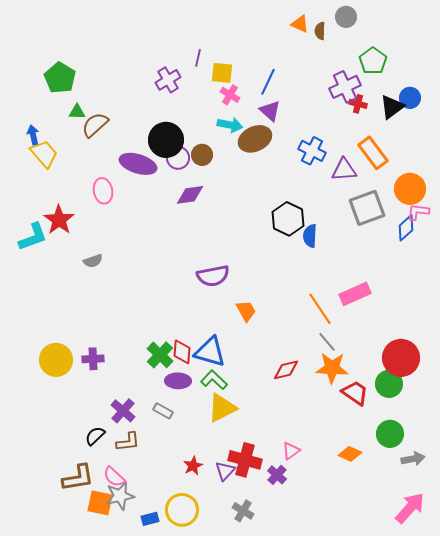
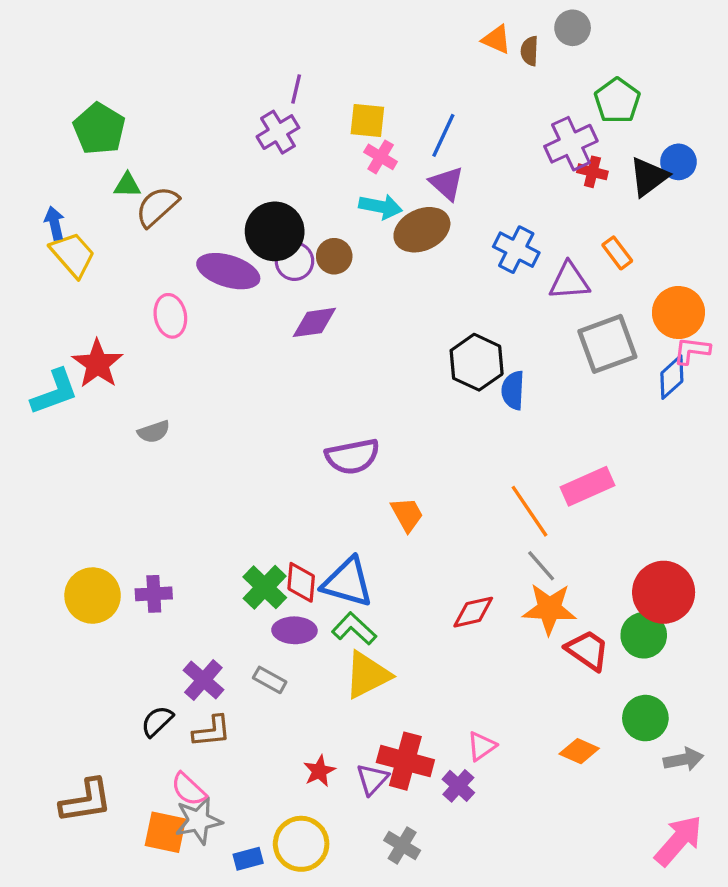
purple line: (198, 58) -> (296, 89), moved
orange rectangle: (373, 153) -> (617, 253), size x0.6
brown L-shape: (78, 478) -> (86, 801), moved

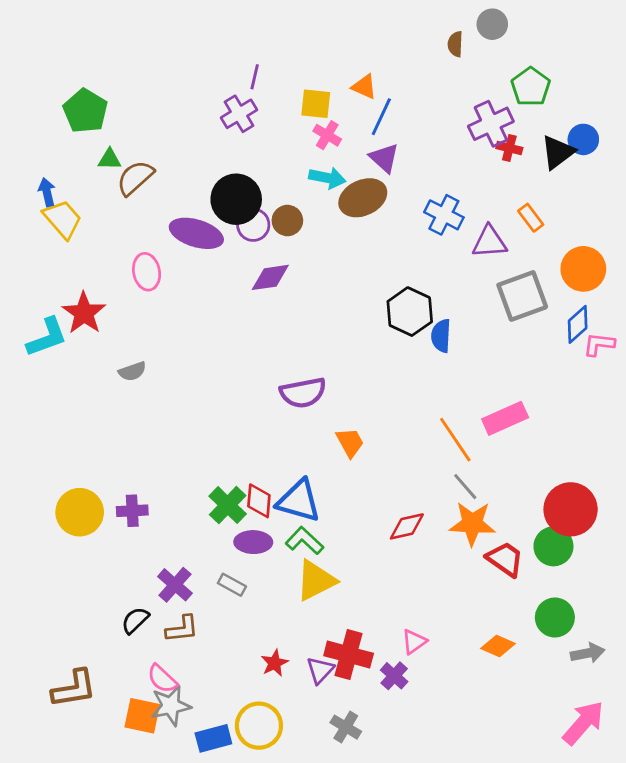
orange triangle: (496, 39) -> (364, 87), moved
pink L-shape: (692, 351) -> (599, 344), moved
blue rectangle: (248, 859) -> (213, 738), size x1.4

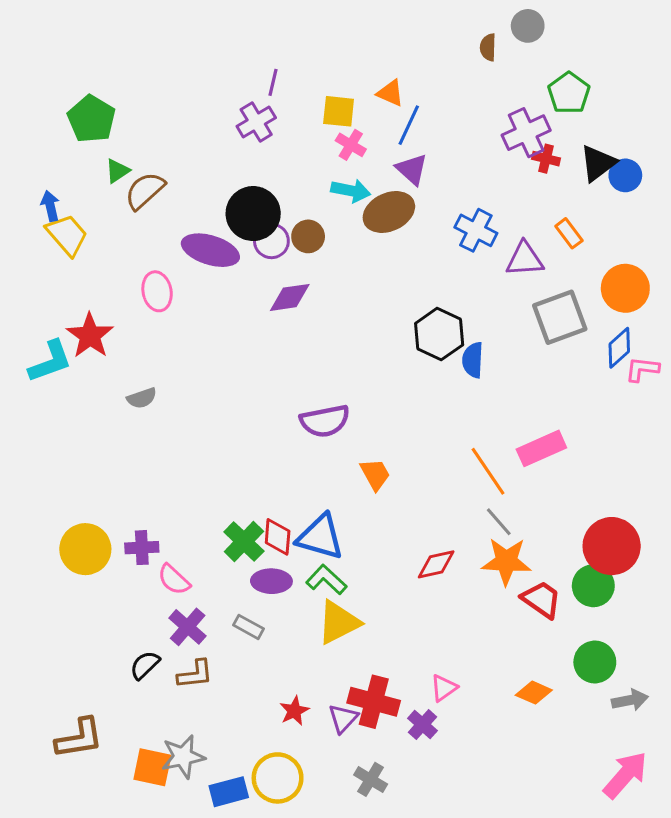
blue circle: (583, 139) -> (625, 175), moved
green triangle: (110, 159) -> (117, 171), turned -35
pink semicircle: (162, 679) -> (174, 580), moved

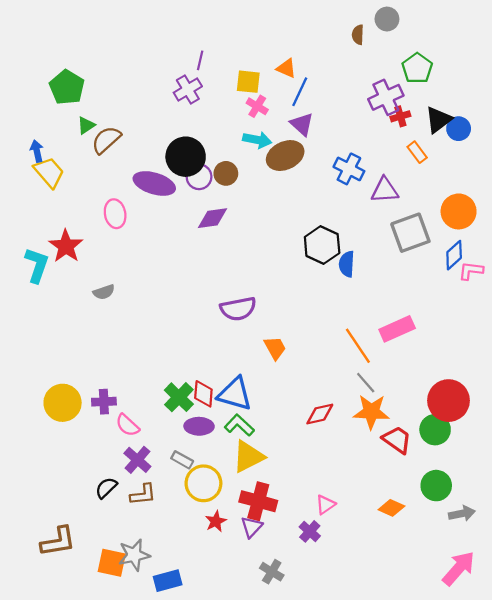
red cross: (546, 159) -> (400, 116), turned -30
orange rectangle: (569, 233) -> (417, 152), moved
cyan L-shape: (50, 361) -> (37, 265), turned -51
red cross: (374, 702) -> (258, 501), moved
yellow circle: (278, 778) -> (203, 483), moved

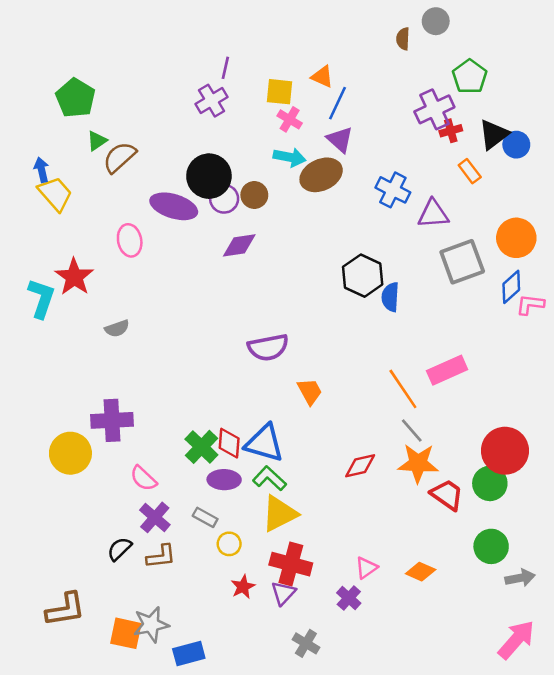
purple cross: (104, 402) -> (112, 420), moved, size x1.5
yellow circle: (203, 483) -> (229, 544), size x0.6
orange diamond: (391, 508) -> (421, 572), moved

